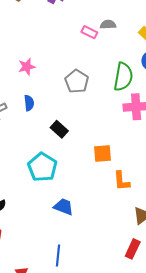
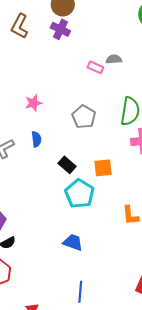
orange square: (103, 153) -> (103, 168), moved
cyan pentagon: (42, 167) -> (80, 194), moved
blue line: (58, 255) -> (80, 292), moved

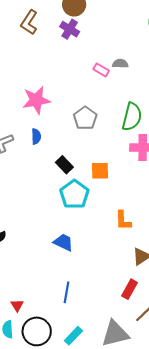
pink star: (33, 103) -> (36, 100), size x1.6

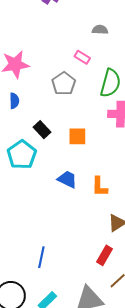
pink rectangle: (101, 70) -> (82, 57), moved
cyan pentagon: (74, 194) -> (22, 155), moved
blue trapezoid: (63, 242) -> (67, 179), moved

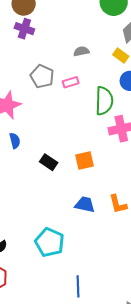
pink rectangle: (82, 57) -> (71, 82), turned -35
gray pentagon: (64, 84) -> (42, 76), moved
cyan pentagon: (22, 155) -> (50, 242), moved

